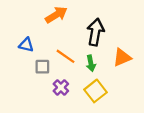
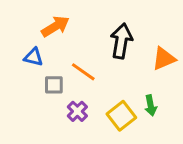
orange arrow: (56, 15) -> (55, 26), moved
orange triangle: (122, 57) -> (164, 59), moved
green arrow: (91, 63) -> (151, 105), moved

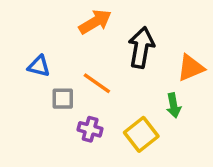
orange arrow: (55, 26) -> (95, 22), moved
green arrow: (151, 105) -> (174, 105), moved
purple cross: (77, 111) -> (90, 129), turned -30

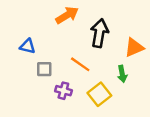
orange line: (97, 83) -> (80, 64), moved

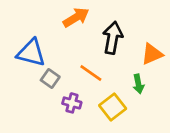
blue triangle: (27, 46) -> (31, 53), size x1.6
gray square: (44, 69) -> (50, 78), turned 35

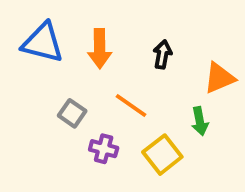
orange arrow: (76, 17) -> (100, 49), moved, turned 120
black arrow: (113, 38) -> (162, 54), size x0.6
blue triangle: (31, 53) -> (43, 43), moved

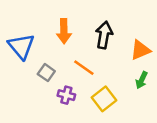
blue triangle: (43, 43) -> (21, 46), moved, turned 36
black arrow: (162, 54) -> (104, 35), size x1.5
green arrow: (200, 121) -> (142, 80), moved, turned 36

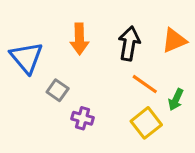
orange triangle: (140, 50) -> (174, 40), moved
orange line: (84, 68) -> (145, 84), moved
yellow square: (104, 99) -> (146, 123), moved

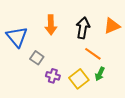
green arrow: (176, 100) -> (100, 74), moved
yellow square: (146, 123) -> (79, 79), moved

